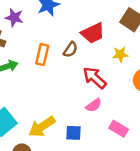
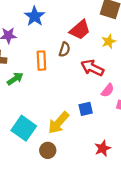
pink semicircle: (94, 105) -> (108, 90), moved
blue square: (74, 133) -> (86, 109), moved

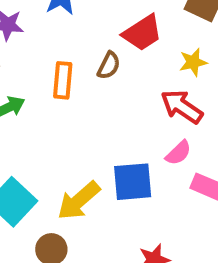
red arrow: (92, 68) -> (182, 107), moved
blue square: (86, 109) -> (133, 182), size x1.5

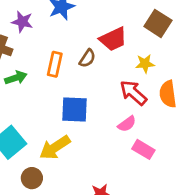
blue square: (133, 182) -> (75, 110), moved

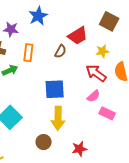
orange rectangle: (55, 64) -> (28, 53), moved
yellow arrow: (55, 147) -> (58, 118), moved, turned -50
brown circle: (32, 178) -> (44, 142), moved

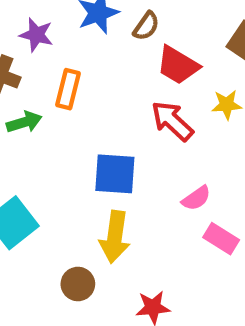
red trapezoid: (78, 36) -> (178, 65), turned 55
brown semicircle: (60, 51) -> (146, 26), moved
red arrow: (96, 73) -> (172, 121), moved

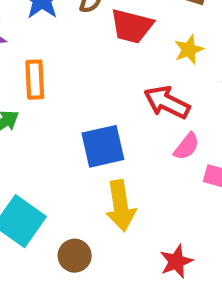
red arrow: (172, 121) -> (167, 102), moved
brown circle: (78, 284) -> (75, 256), moved

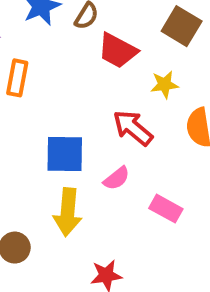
pink semicircle: (186, 146) -> (117, 178), moved

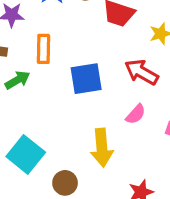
blue square: (65, 154) -> (86, 79), moved

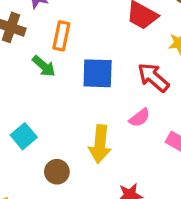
green arrow: (17, 80) -> (44, 66), moved, turned 60
cyan square: (26, 154) -> (24, 136), size x0.7

